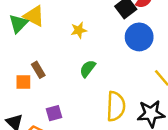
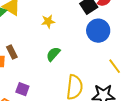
purple square: (54, 113) -> (22, 89), turned 32

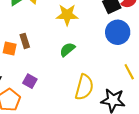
yellow star: (48, 21) -> (67, 15), size x1.5

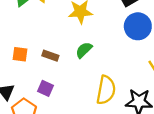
brown rectangle: (25, 41) -> (50, 56), moved, turned -48

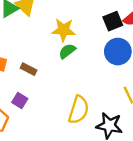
green semicircle: (84, 50) -> (67, 51), moved

